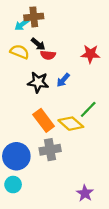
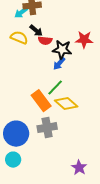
black star: (38, 82) -> (62, 50), moved
green line: (88, 109) -> (55, 88), moved

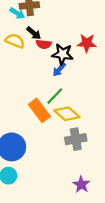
cyan arrow: (21, 13) -> (17, 13), turned -112
gray cross: (47, 128) -> (76, 139), moved

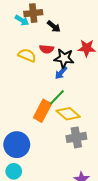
black arrow: (34, 33) -> (54, 26), moved
yellow semicircle: (15, 41) -> (27, 55), moved
orange rectangle: (39, 110) -> (42, 111), turned 65

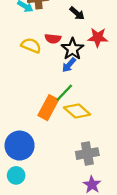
black arrow: (54, 26) -> (77, 13), moved
black star: (64, 58) -> (72, 49), turned 30
gray cross: (76, 137) -> (87, 154), moved

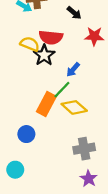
red semicircle: (53, 39) -> (51, 37), size x1.5
black star: (72, 49) -> (44, 55), moved
blue arrow: (69, 65) -> (73, 70), moved
blue circle: (20, 146) -> (26, 134), moved, size x0.6

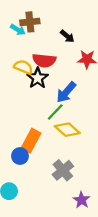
blue arrow: (73, 70) -> (66, 92), size x1.5
orange rectangle: (46, 104) -> (31, 141), moved
gray cross: (84, 149) -> (63, 170), moved, turned -30

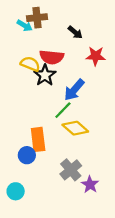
orange rectangle: (31, 141) -> (38, 139), turned -35
purple star: (82, 200) -> (90, 185), moved

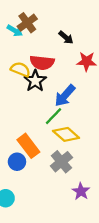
brown cross: (37, 18) -> (27, 23), turned -30
orange rectangle: (38, 139) -> (28, 146), turned -30
gray cross: (71, 170) -> (61, 162), moved

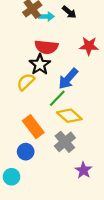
cyan arrow: (15, 31) -> (46, 16), moved, turned -32
black arrow: (66, 37) -> (69, 12), moved
yellow semicircle: (20, 69) -> (26, 82), moved, turned -66
blue circle: (17, 162) -> (26, 152), moved

